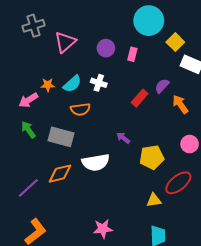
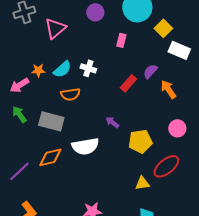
purple circle: (106, 48) -> (95, 12), moved

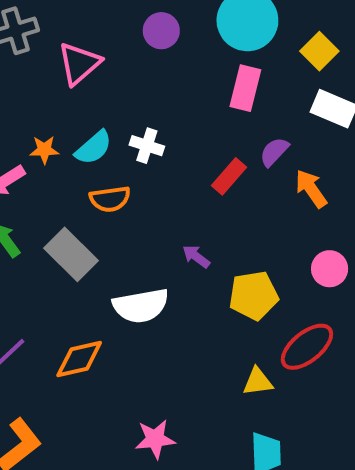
yellow square: (163, 28) -> (319, 51), moved
pink rectangle: (121, 40) -> (245, 88), moved, size x1.5
gray rectangle: (51, 121) -> (71, 254), turned 30
orange diamond: (50, 157) -> (79, 359), moved

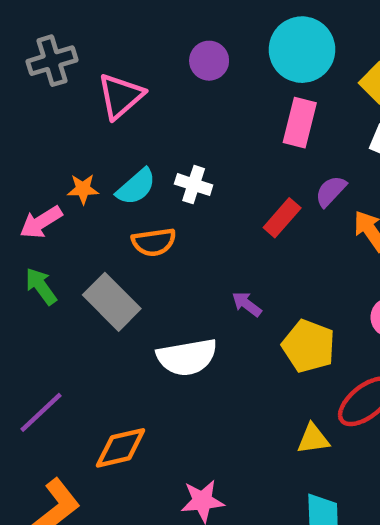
yellow pentagon: (254, 295) -> (309, 346), turned 30
orange diamond: (79, 359) -> (121, 448), moved

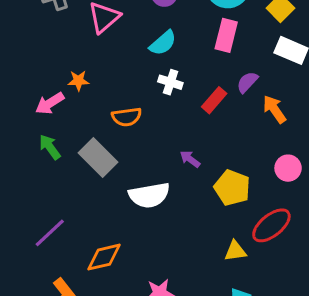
white cross: (194, 185) -> (170, 82), moved
cyan semicircle: (136, 187) -> (163, 43), moved

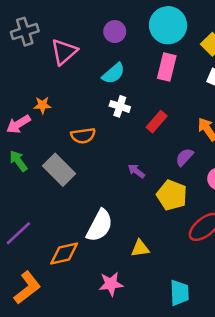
purple semicircle: (247, 82) -> (185, 157), moved
white semicircle: (149, 195) -> (100, 226), moved, turned -52
yellow triangle: (235, 251) -> (140, 248), moved

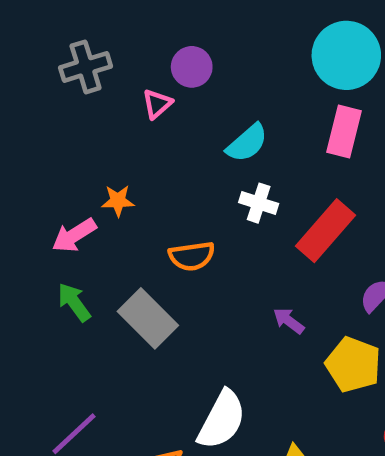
purple circle: (115, 32) -> (192, 67), moved
pink triangle: (64, 52) -> (157, 104), size x0.6
red rectangle: (157, 122) -> (326, 231), size x1.5

